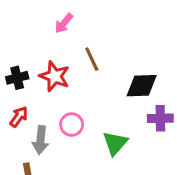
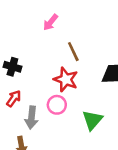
red star: (54, 76) -> (66, 79), moved
black cross: (17, 78) -> (12, 67), turned 30

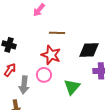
brown line: (73, 52) -> (57, 33), turned -63

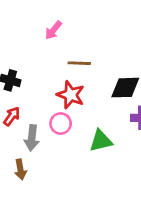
green triangle: (72, 87) -> (101, 141), turned 36

